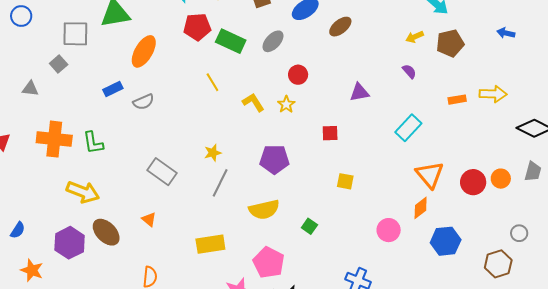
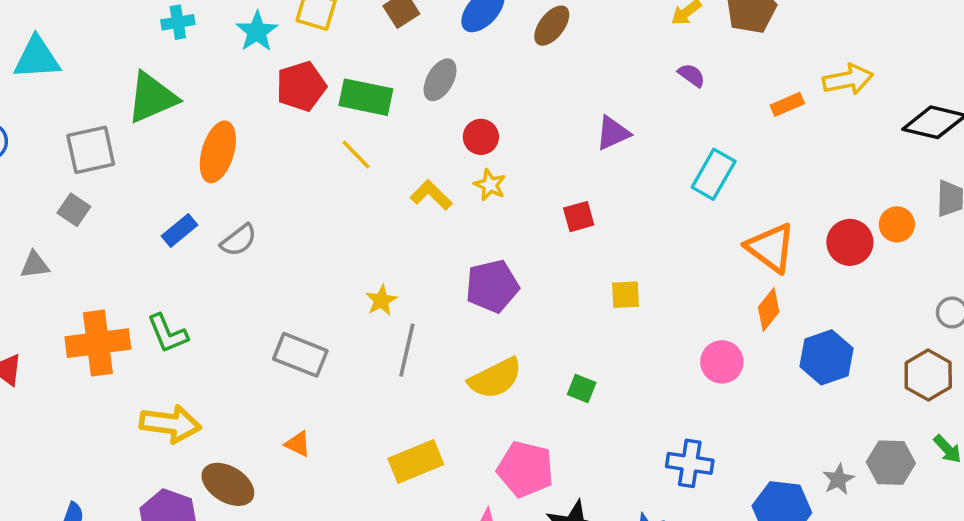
red circle: (298, 75) -> (481, 137), moved
yellow line: (212, 82) -> (356, 155), moved

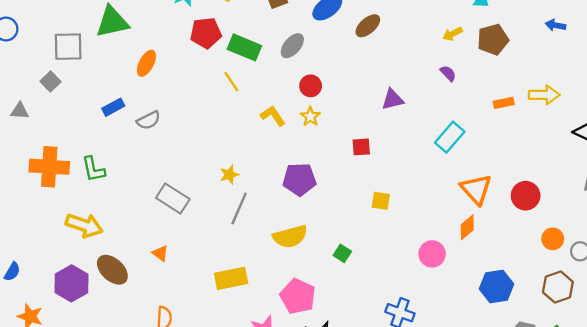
orange ellipse: (218, 152) -> (146, 63), size x0.7
orange circle: (897, 224) -> (553, 239), moved
blue hexagon: (827, 357) -> (496, 287), moved

